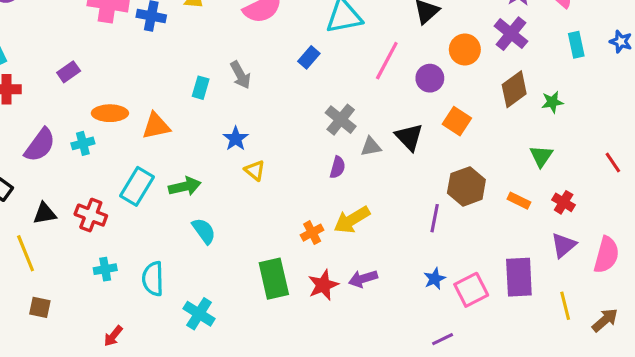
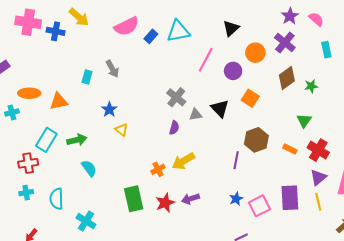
blue rectangle: (309, 57) -> (151, 36), moved
red cross: (564, 202) -> (318, 150), size x1.5
red cross: (91, 215) -> (28, 163), moved, turned -30
yellow line: (565, 306) -> (318, 202), moved

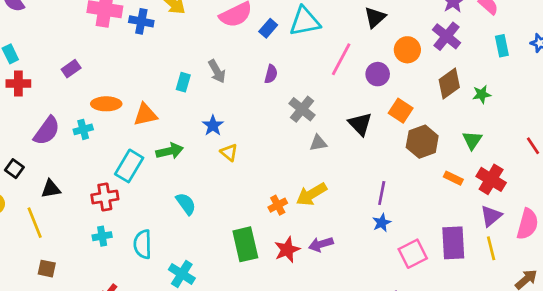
gray triangle: (196, 115) -> (318, 143), moved
purple semicircle: (174, 128) -> (271, 74), moved
green arrow: (77, 140) -> (170, 151), moved
brown hexagon: (256, 140) -> (422, 142), moved
blue star: (236, 199) -> (382, 223), moved

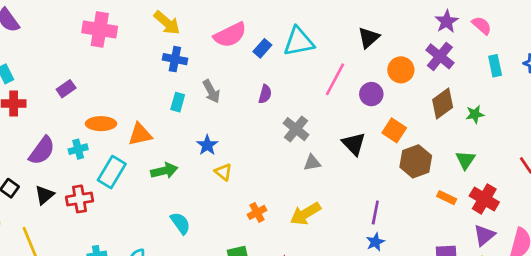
blue cross: (141, 21) -> (175, 59), moved
cyan rectangle: (129, 166) -> (112, 172), moved
black triangle: (51, 189) -> (45, 195), moved, turned -30
red cross: (105, 197) -> (79, 199), moved
orange cross: (278, 205) -> (257, 212), moved

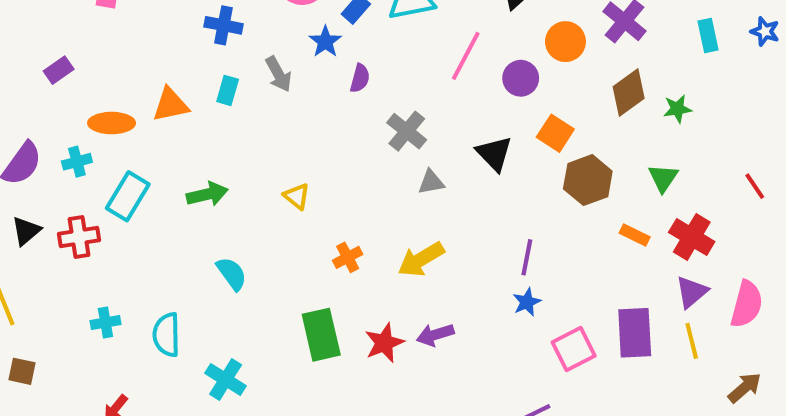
orange triangle: (140, 134) -> (171, 105), moved
blue star: (207, 145) -> (325, 42), moved

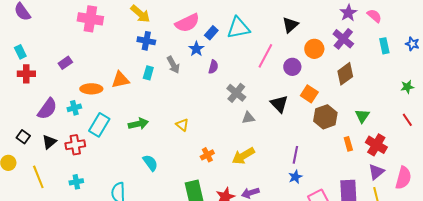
green star: (677, 109) -> (407, 87), moved
orange rectangle: (635, 235) -> (348, 144), turned 48
cyan cross: (105, 322) -> (76, 182), moved

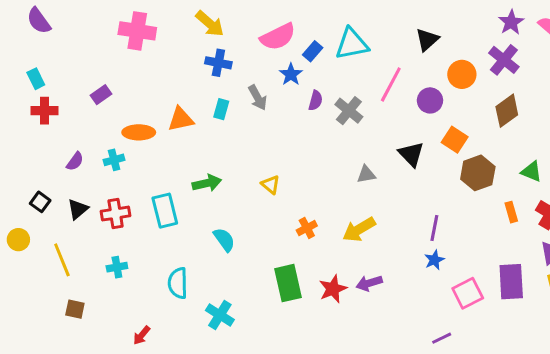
gray cross: (236, 93) -> (349, 111), moved
purple semicircle: (47, 109) -> (75, 161), size x0.6
green triangle: (362, 116) -> (531, 171), turned -42
cyan rectangle: (99, 125) -> (165, 211), moved, turned -45

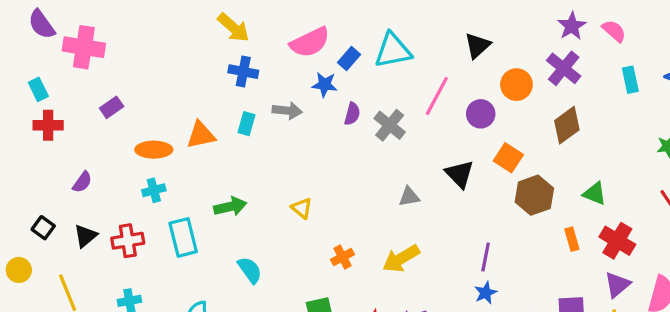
pink cross: (137, 31) -> (84, 47), moved
blue star: (291, 74) -> (325, 85), turned -30
gray arrow: (258, 98) -> (287, 111), turned -55
cyan cross: (114, 160) -> (154, 190), moved

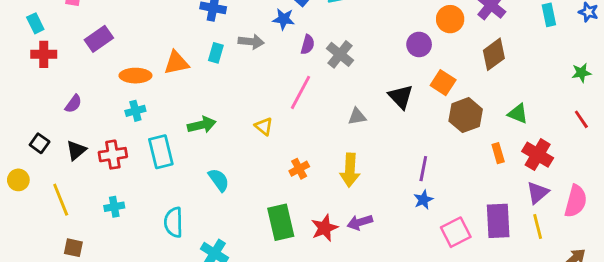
pink line: (437, 96) -> (301, 92), moved
purple rectangle: (112, 107) -> (99, 39), size x1.4
yellow arrow: (401, 259) -> (350, 170), turned -56

